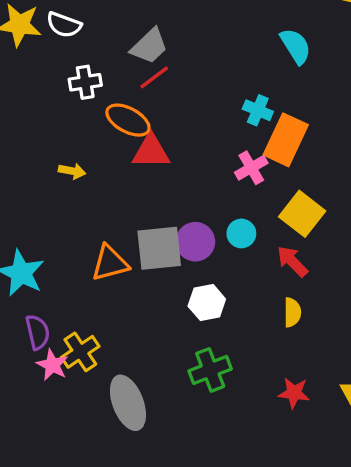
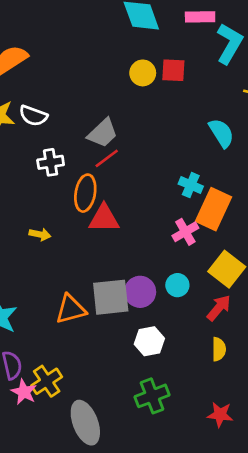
orange ellipse: (128, 120) -> (85, 193), turned 72
red arrow: (292, 261) -> (219, 308), turned 84

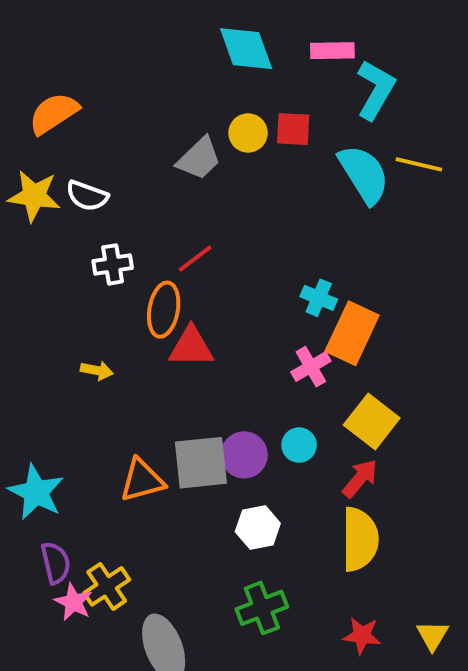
gray trapezoid: (103, 133) -> (199, 158), moved
cyan semicircle: (221, 133) -> (364, 174), moved, size x1.4
yellow semicircle: (219, 349) -> (360, 539), size x1.8

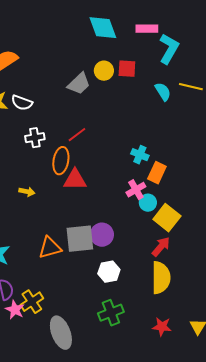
cyan semicircle: (364, 174) -> (163, 92), size x0.6
orange rectangle: (352, 333) -> (157, 173), size x0.7
cyan circle: (299, 445) -> (148, 203), moved

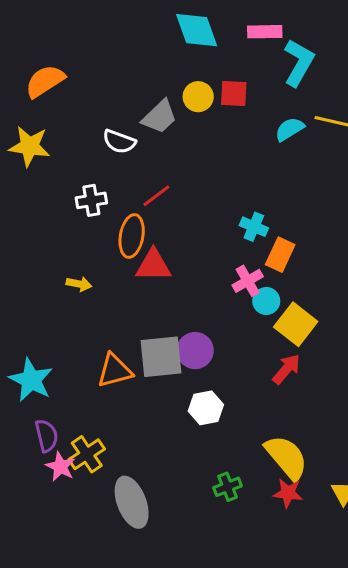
cyan semicircle: (163, 92) -> (289, 129), turned -90
white semicircle: (22, 103) -> (119, 142), moved
yellow semicircle: (161, 278) -> (286, 457), moved, turned -40
green cross: (111, 313) -> (228, 487), moved, size x0.7

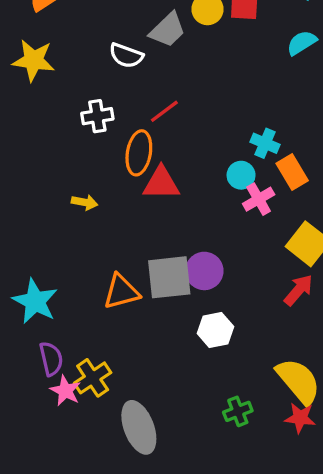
orange rectangle: (280, 255) -> (292, 172), turned -56
cyan circle: (266, 301) -> (241, 175), moved

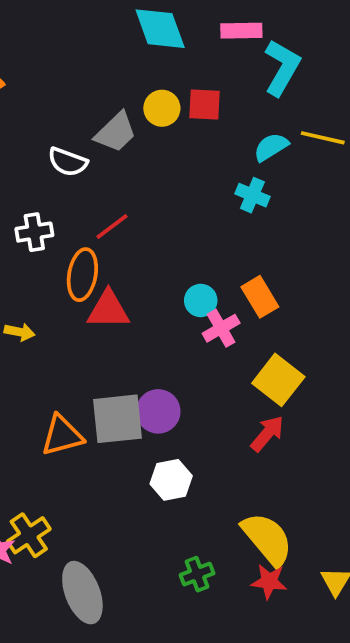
cyan cross: (265, 143) -> (252, 195), moved

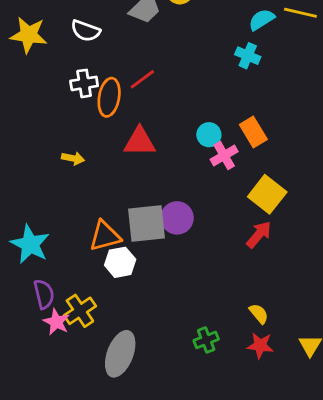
white semicircle: (68, 162) -> (86, 31), moved
orange ellipse: (82, 275) -> (109, 97), moved
white hexagon: (171, 480) -> (120, 262), moved
yellow semicircle: (267, 539) -> (259, 314), size x0.5
gray ellipse: (82, 593) -> (120, 354), turned 42

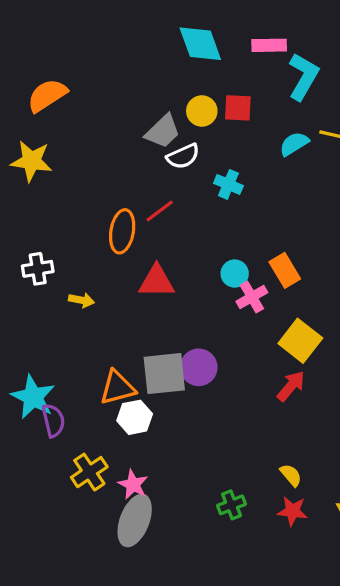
white semicircle: (86, 31) -> (183, 156), moved, turned -44
cyan cross: (248, 56) -> (228, 184), moved
white cross: (84, 83) -> (38, 269), moved
purple semicircle: (44, 294) -> (53, 420), moved
pink star: (56, 322) -> (133, 485), moved

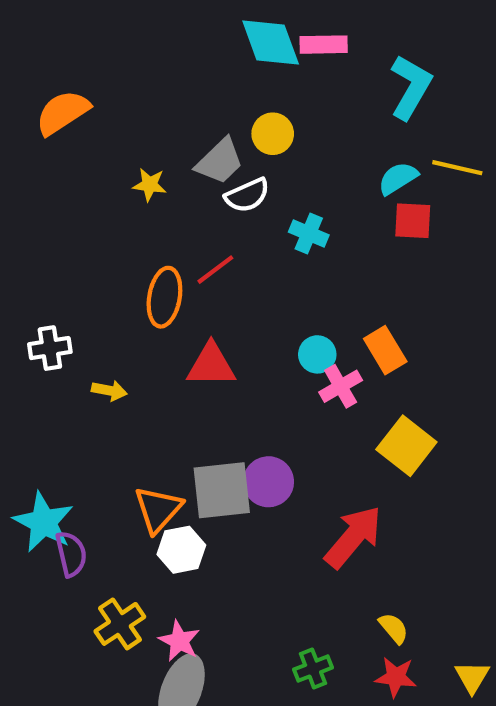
pink rectangle: (269, 45) -> (324, 45), moved
red square: (238, 108) -> (413, 221), moved
yellow star: (31, 161) -> (150, 185), moved, size x0.6
red arrow: (291, 386) -> (353, 537), moved, size x1.5
orange triangle: (117, 388) -> (158, 509), turned -33

